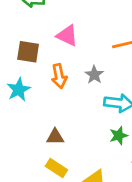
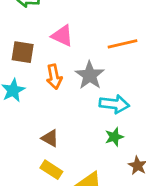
gray star: (94, 75) -> (90, 75), size x1.5
brown triangle: (55, 137) -> (50, 138), turned 30

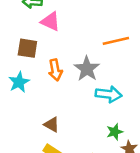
pink triangle: (62, 36) -> (50, 21), moved
green star: (114, 137) -> (115, 132), moved

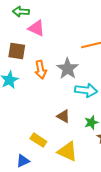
brown triangle: (52, 125) -> (63, 116), moved

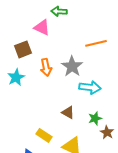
green arrow: (21, 12) -> (59, 11), moved
brown square: (17, 51) -> (23, 49), turned -30

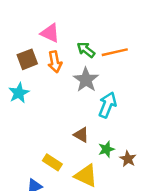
green arrow: (59, 11) -> (86, 50), moved, turned 35
orange arrow: (46, 67) -> (55, 62), moved
cyan arrow: (90, 87) -> (107, 105), turned -75
green star: (95, 118) -> (106, 149), moved

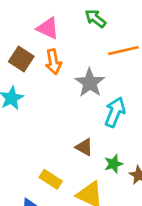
green arrow: (86, 50) -> (95, 18), moved
brown square: (27, 59) -> (21, 59), turned -36

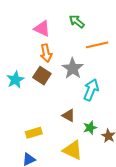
brown square: (21, 59) -> (42, 76), moved
yellow rectangle: (51, 179) -> (34, 133), moved, turned -49

